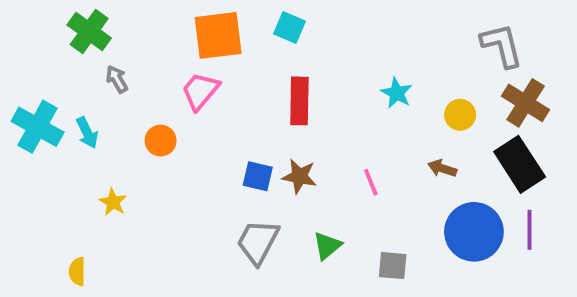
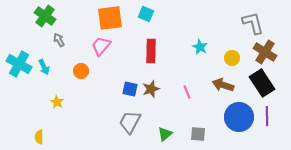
brown arrow: (442, 168) -> (223, 85), size x1.5
brown star: (299, 176) -> (151, 89), turned -30
green triangle: (327, 246) -> (165, 134), moved

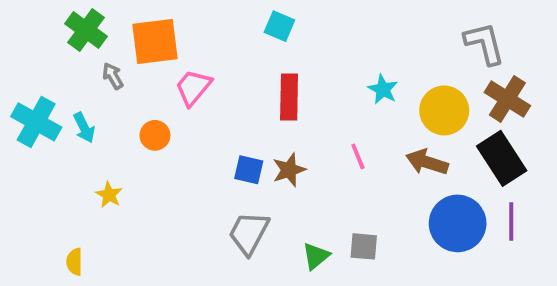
orange square: (110, 18) -> (155, 41), moved
yellow circle: (232, 58) -> (444, 110), size x1.6
pink line: (187, 92) -> (358, 156), moved
gray square: (198, 134) -> (364, 246), moved

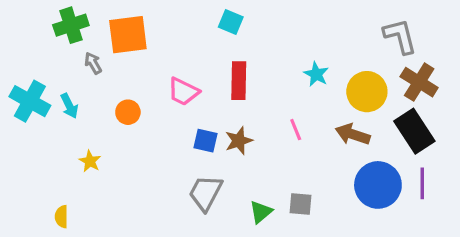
green cross: (86, 30) -> (71, 25), turned 36
pink trapezoid: (193, 87) -> (183, 92), moved, turned -104

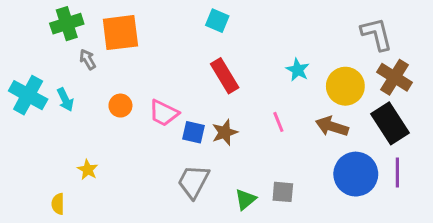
red rectangle: (239, 81) -> (225, 76), turned -32
pink trapezoid: (183, 92) -> (164, 113), moved
yellow star: (90, 161) -> (88, 170), moved

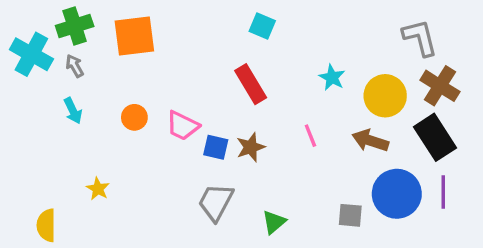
cyan square: (217, 21) -> (262, 26), moved
gray arrow: (88, 59) -> (75, 66), moved
cyan cross: (28, 95) -> (31, 54), moved
gray square: (283, 192) -> (350, 215), moved
yellow semicircle: (58, 204) -> (46, 225), moved, size x1.4

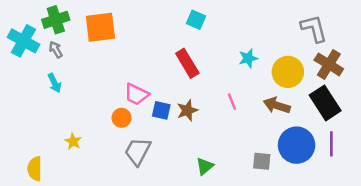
cyan star: (332, 77) -> (248, 58), turned 30
orange circle: (134, 117) -> (122, 118), moved
gray trapezoid: (216, 202) -> (138, 151), moved

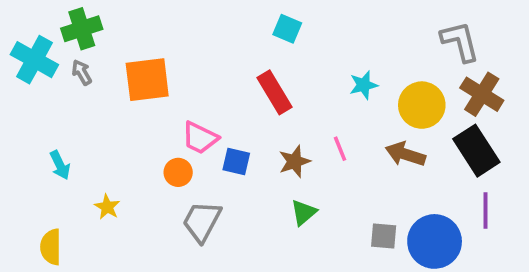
orange square: (100, 27) -> (147, 80), moved
cyan arrow: (55, 83) -> (60, 165), moved
brown star: (187, 110) -> (295, 161), moved
blue circle: (297, 145) -> (435, 241), moved
green triangle: (205, 166) -> (304, 212), moved

